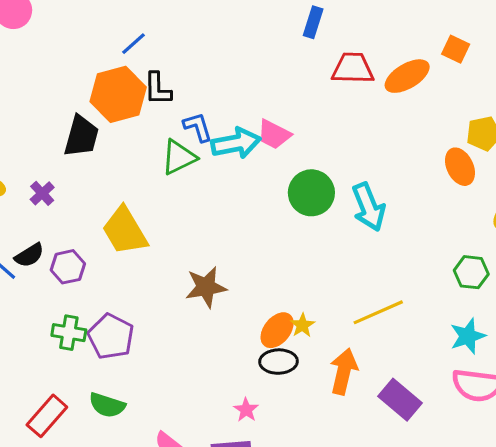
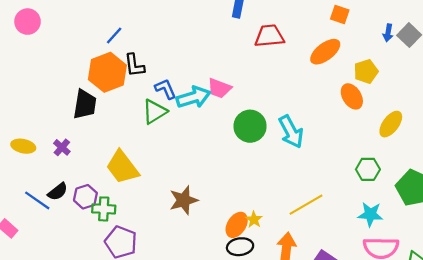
orange ellipse: (407, 76) -> (325, 52), moved
green cross: (69, 333) -> (104, 209), moved
cyan star: (468, 336) -> (370, 214), turned 30

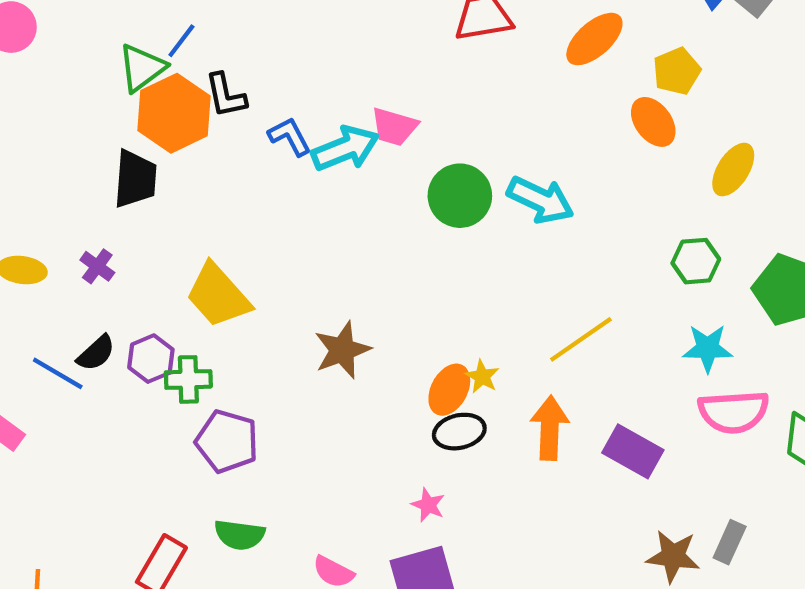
green triangle: (155, 112) -> (142, 68), moved
cyan arrow: (291, 132) -> (540, 200), turned -32

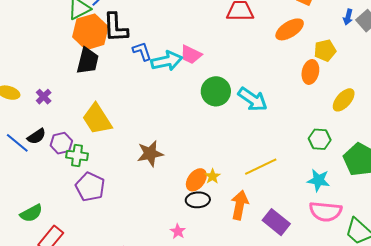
black L-shape: (226, 95) -> (116, 28), size x1.4
orange ellipse: (653, 122) -> (310, 72), turned 40
black trapezoid: (135, 179) -> (88, 61), moved
green semicircle: (240, 535) -> (31, 213), moved, turned -45

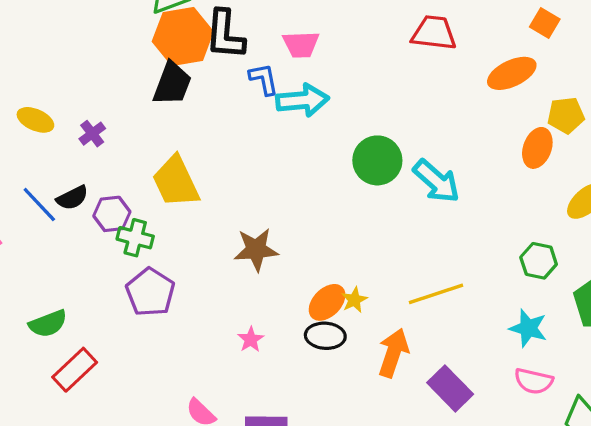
pink trapezoid: (191, 55) -> (301, 44), moved, turned -35
pink semicircle: (326, 211) -> (534, 381), size x0.7
pink star: (178, 231) -> (251, 339), moved

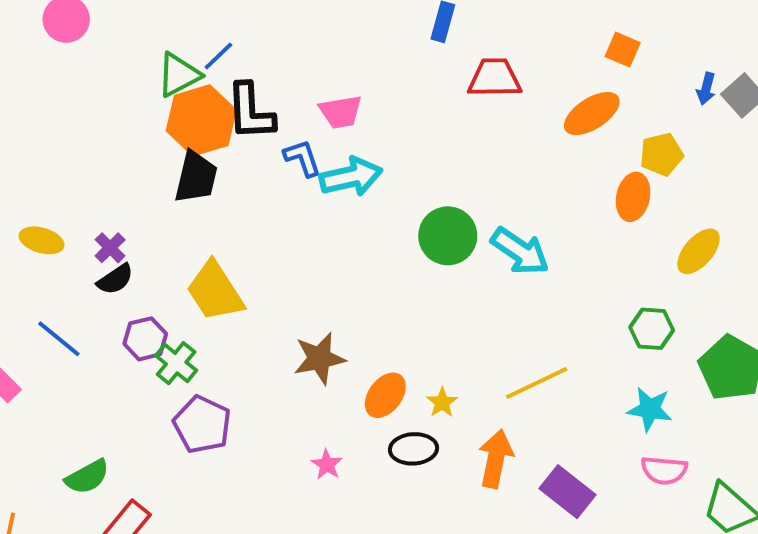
black semicircle: (72, 198) -> (115, 279), moved
green cross: (135, 238) -> (176, 363), turned 32
orange ellipse: (327, 302) -> (385, 395), moved

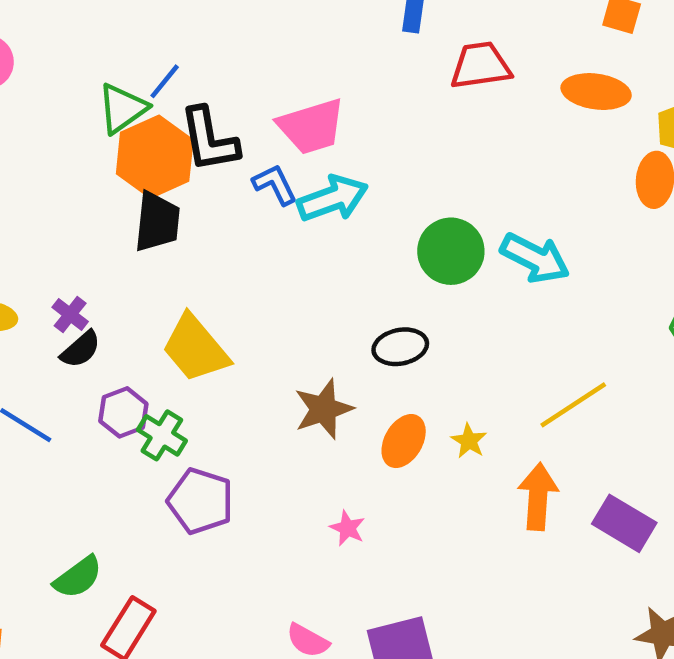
pink trapezoid: (341, 112) -> (311, 126), size x1.4
orange ellipse: (592, 114) -> (596, 92), turned 48
black ellipse: (413, 449) -> (400, 347), moved

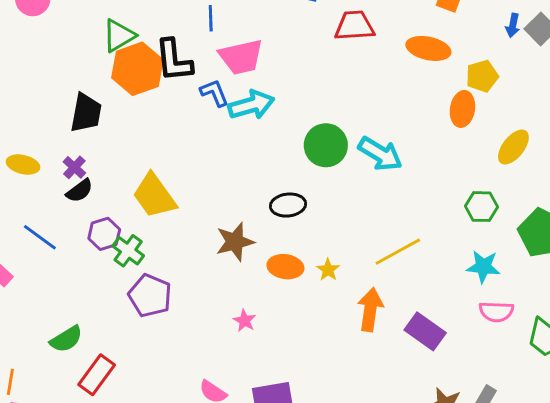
blue line: (165, 81) -> (211, 18), moved, turned -45
black trapezoid: (157, 222) -> (86, 113), moved
orange ellipse: (404, 441) -> (285, 267), turned 64

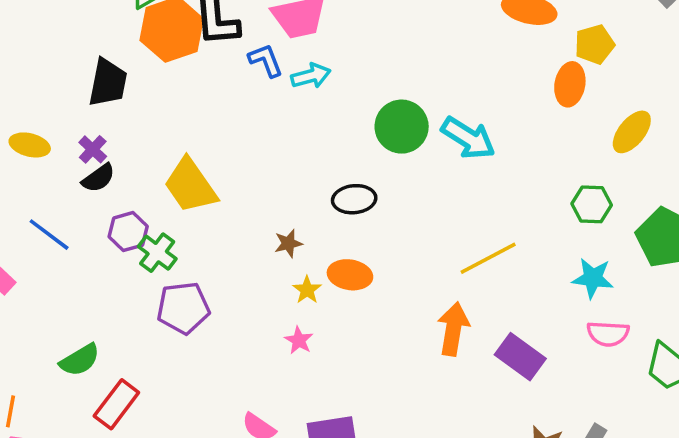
cyan arrow: (251, 105) -> (311, 76), size x0.7
brown star: (235, 242) -> (288, 243), size x0.6
yellow star: (328, 270) -> (307, 290), moved
purple pentagon: (150, 296) -> (183, 308), turned -30

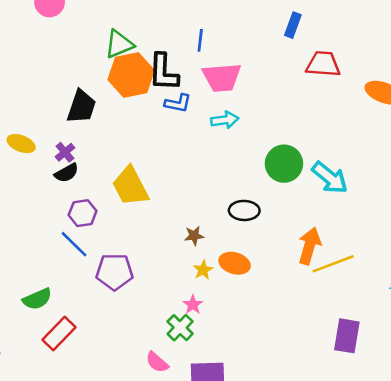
blue L-shape: (266, 60) -> (178, 103), moved, turned 116
blue line: (49, 235) -> (74, 244), moved
green cross: (157, 253) -> (180, 328), moved
orange arrow: (453, 329) -> (309, 246), moved
purple rectangle: (520, 357) -> (347, 336), turned 56

